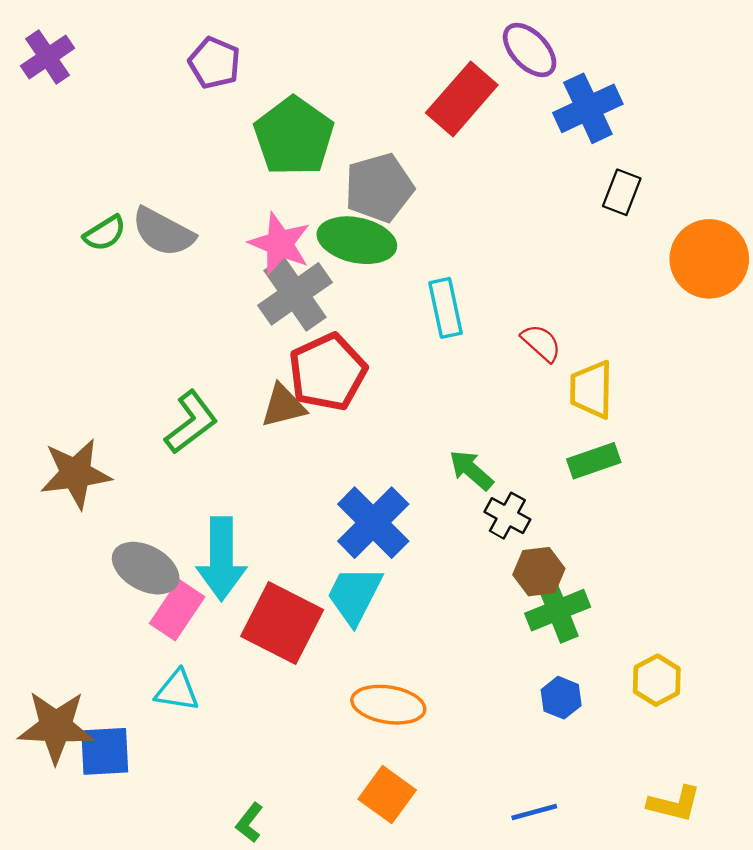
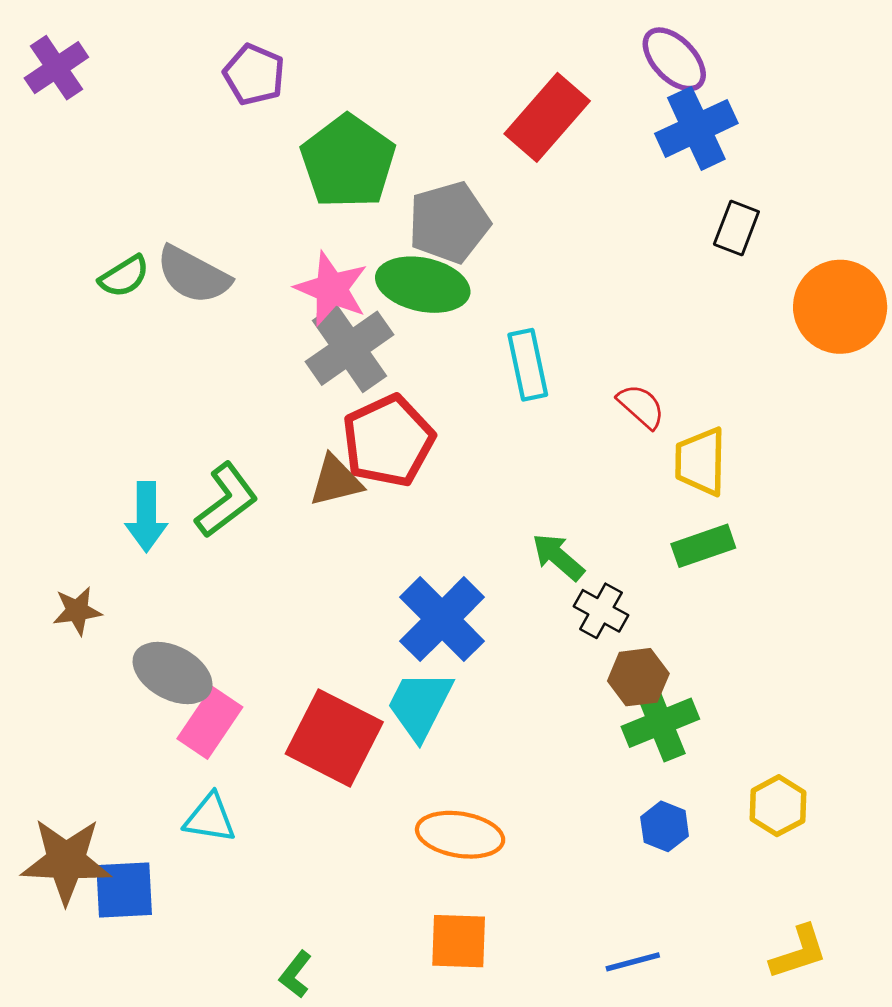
purple ellipse: (530, 50) -> (674, 59), moved
brown star: (76, 474) -> (77, 611), moved, size x0.6
cyan arrow: (221, 559) -> (146, 517), moved, size x0.7
orange square: (387, 795) -> (459, 941), turned -34
yellow L-shape: (674, 804) -> (799, 952), turned -32

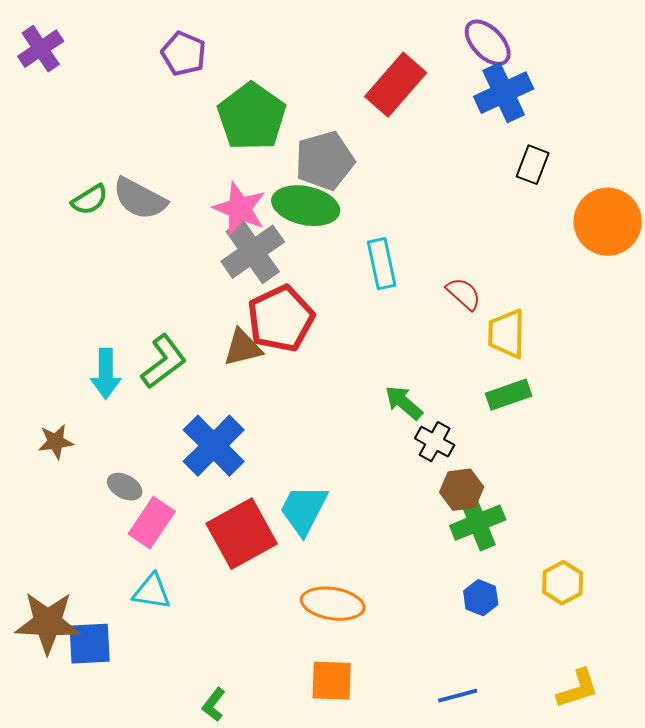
blue cross: (442, 619) -> (214, 446), moved
gray ellipse: (173, 673) -> (125, 487), size x0.6
red square: (334, 738) -> (242, 534), turned 34

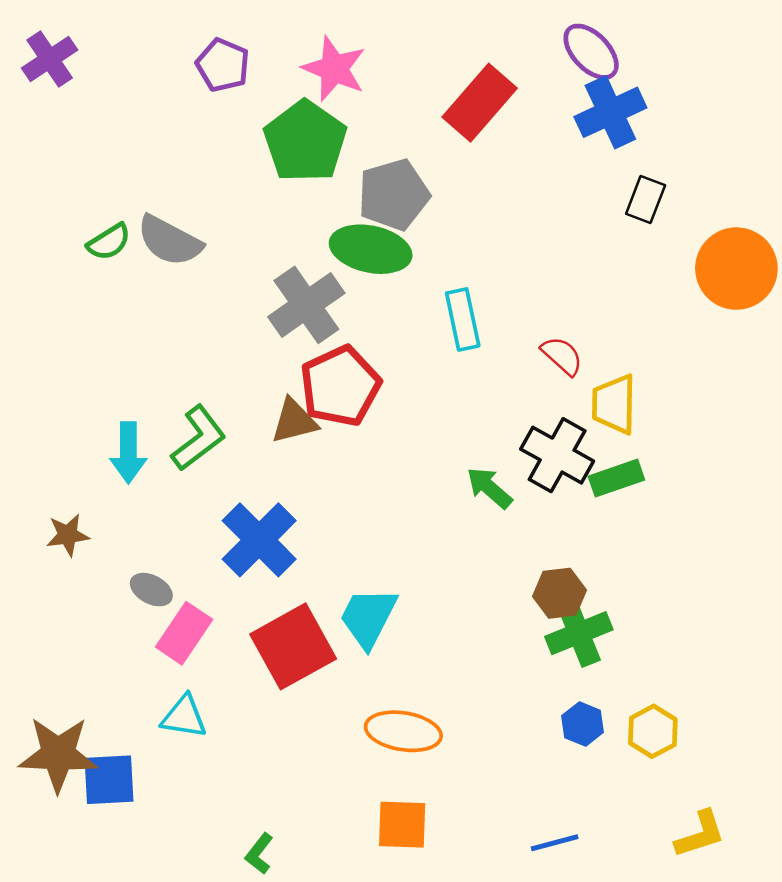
pink star: (240, 209) -> (334, 69), moved
black cross: (435, 442) -> (557, 455), moved, size x1.5
yellow hexagon: (563, 583) -> (653, 731), moved

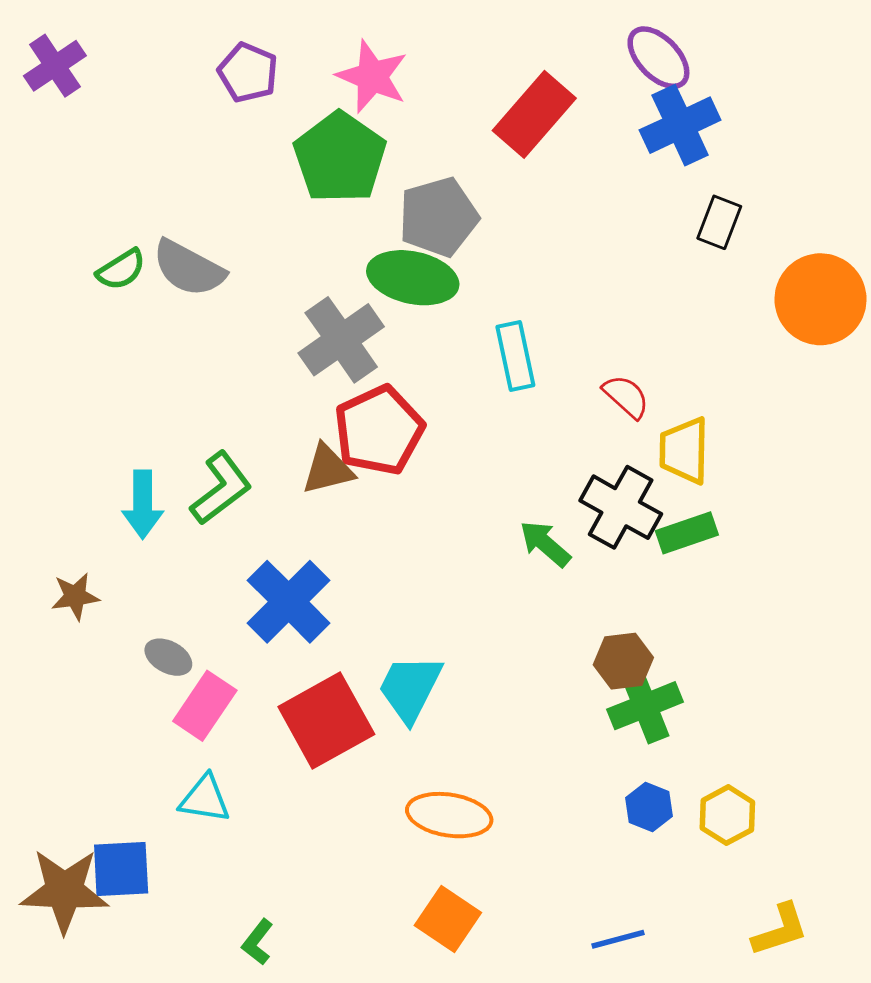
brown star: (58, 754) -> (64, 891), moved
orange square: (402, 825) -> (448, 919), turned 32
green L-shape: (259, 854) -> (257, 942), moved

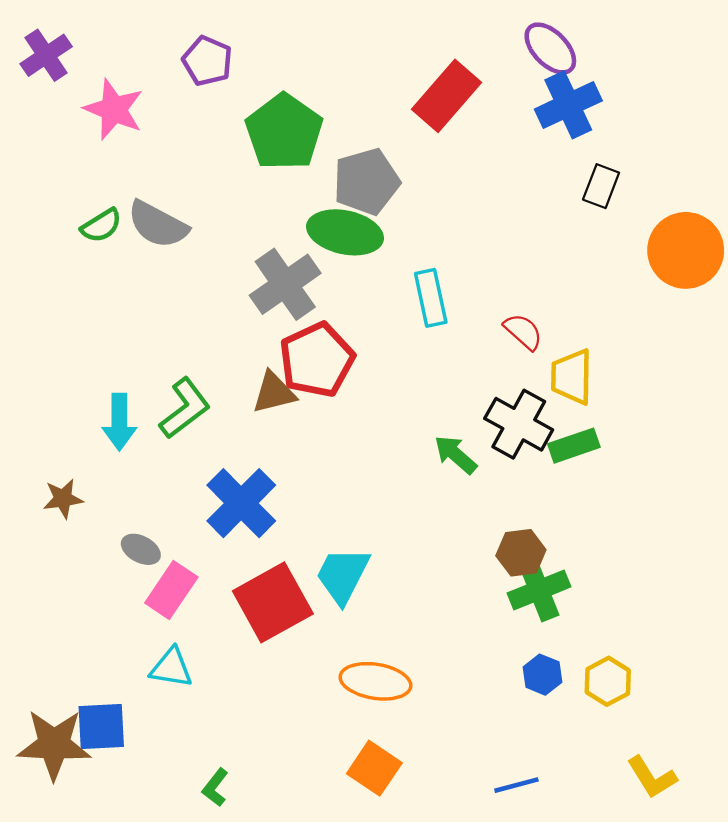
pink star: (372, 77) -> (114, 109), moved
yellow L-shape: (780, 930) -> (652, 777), turned 76

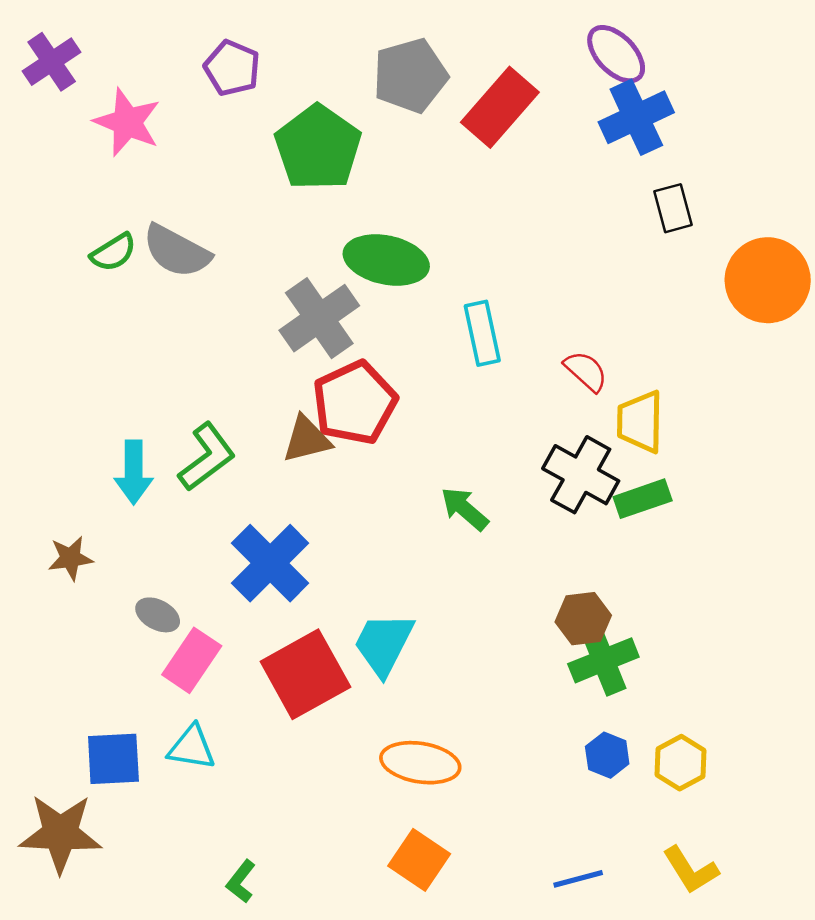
gray pentagon: (366, 182) -> (410, 76), moved
black rectangle: (601, 186) -> (673, 208), turned -36
green arrow: (456, 455) -> (465, 509), moved
blue square: (101, 726) -> (113, 759), moved
yellow L-shape: (652, 777) -> (691, 870), moved

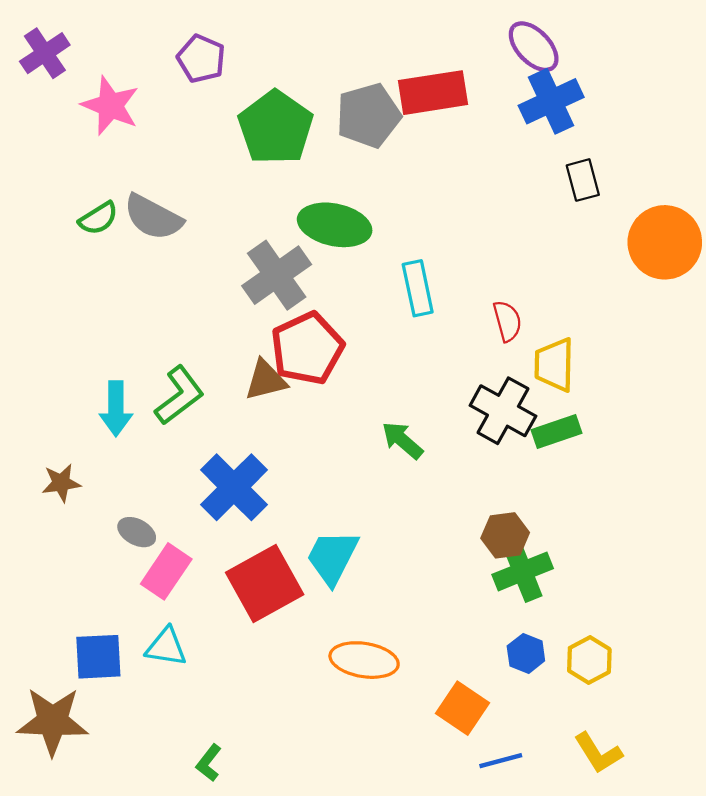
gray pentagon: (410, 76) -> (368, 116), moved
red rectangle: (500, 107) -> (433, 93), turned 40
red semicircle: (586, 371) -> (507, 321), turned 33
orange square: (419, 860) -> (463, 708), moved

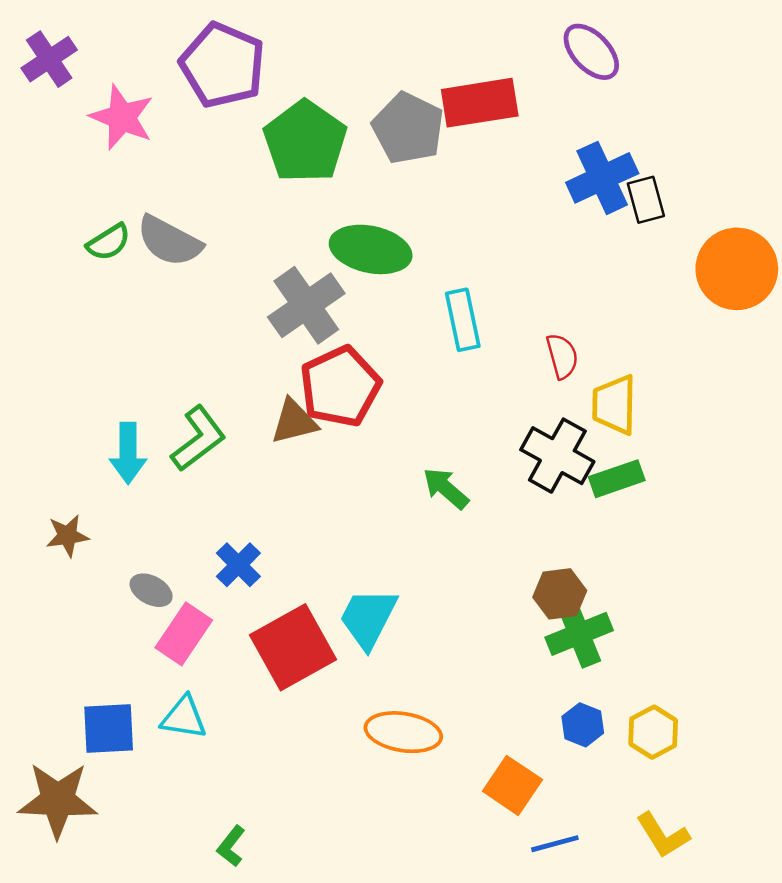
purple pentagon: (201, 59) -> (223, 65), size x1.6
blue cross: (551, 101) -> (602, 178), moved
gray pentagon: (368, 116) -> (408, 128), turned -30
blue cross: (234, 487) -> (238, 565), moved, size x0.6

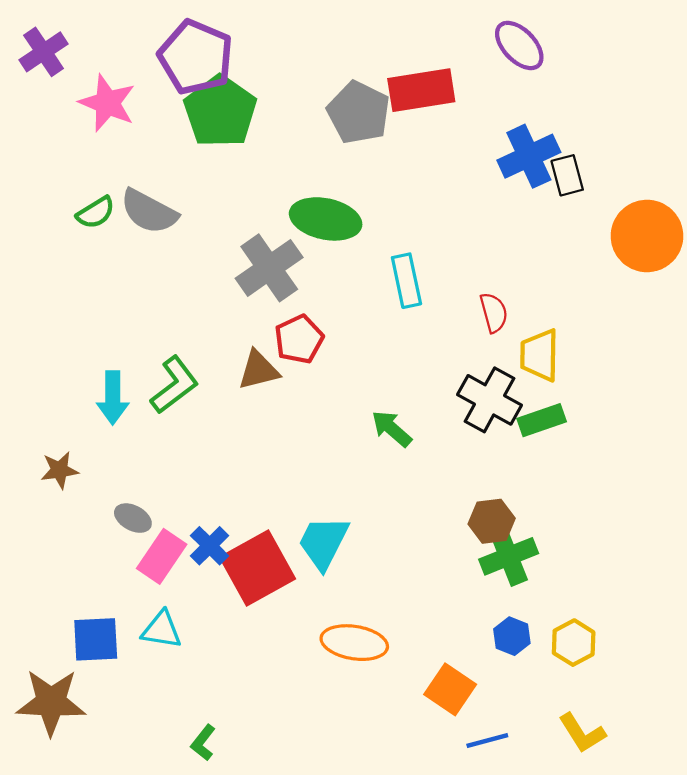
green pentagon: (305, 142) -> (220, 111), moved
red pentagon: (340, 386) -> (299, 339), size x0.7
blue cross: (238, 565) -> (210, 546), moved

